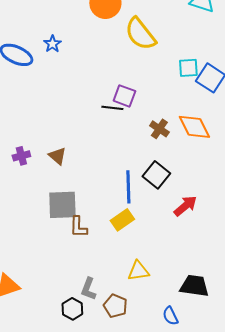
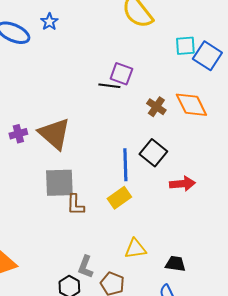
brown triangle: (57, 156) -> (54, 134), size x1.8
red arrow: (185, 206) -> (182, 184), turned 35
black trapezoid: (194, 286) -> (175, 264), moved, size x0.7

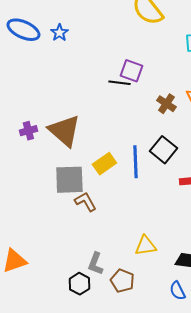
blue star: (49, 22) -> (59, 33), moved
yellow rectangle: (119, 198) -> (104, 164), moved
brown L-shape: (75, 205) -> (85, 202), turned 150

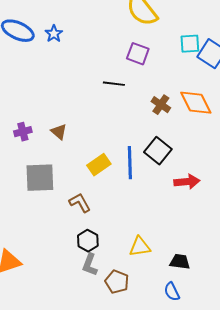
purple square: (131, 71) -> (138, 54), moved
brown triangle: (64, 131) -> (59, 132), size x0.5
gray square: (69, 180) -> (40, 178), moved
black hexagon: (79, 284) -> (88, 241), moved

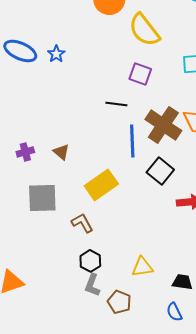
brown cross: (161, 105) -> (163, 125), size x1.8
blue line: (130, 163) -> (132, 141), moved
yellow rectangle: (99, 165) -> (101, 185), size x1.4

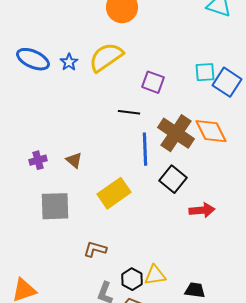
yellow semicircle: (144, 30) -> (106, 57), moved, turned 93
brown L-shape: (82, 223) -> (95, 249), moved, turned -45
black hexagon: (90, 261) -> (132, 279), moved

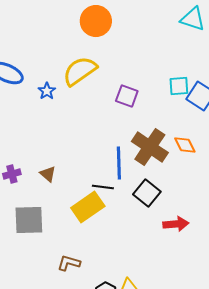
blue star: (69, 62) -> (47, 91), moved
black line: (129, 112) -> (103, 187), moved
orange diamond: (211, 131) -> (185, 145), size x0.7

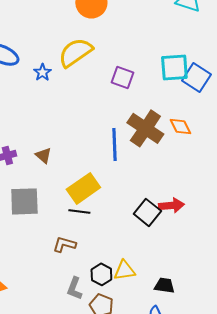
cyan square: (179, 86) -> (174, 67), size x1.4
black line: (103, 187) -> (79, 211), moved
black square: (147, 193) -> (147, 212), moved

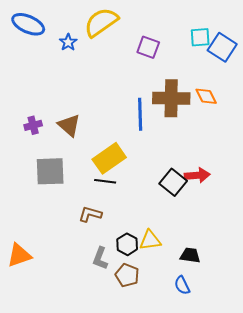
cyan square: (174, 67) -> (200, 37), size x0.7
brown cross: (145, 128) -> (171, 98), turned -33
brown triangle: (43, 155) -> (69, 125), size x1.4

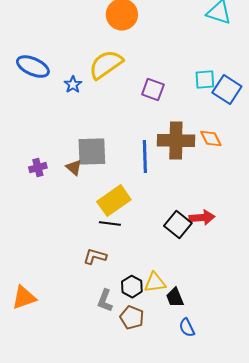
brown triangle: (69, 125) -> (74, 168), size x0.7
gray square: (50, 171) -> (92, 152), moved
black trapezoid: (190, 255) -> (175, 298), moved, turned -120

